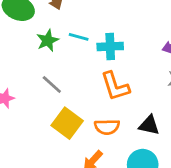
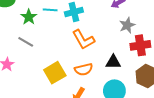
gray line: (52, 84) -> (26, 42), moved
yellow square: (67, 123) -> (55, 73), turned 35

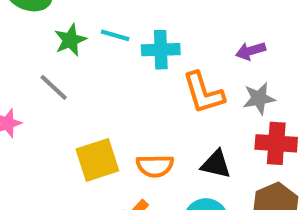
orange L-shape: (83, 39) -> (203, 93), moved

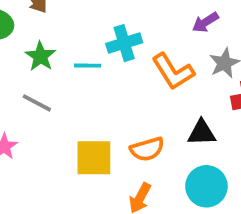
cyan line: (115, 35) -> (88, 66), moved
yellow square: (97, 160) -> (94, 158), turned 33

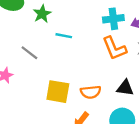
cyan cross: (124, 43) -> (113, 19), moved
green star: (40, 56) -> (42, 14), moved

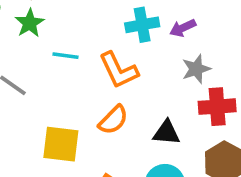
orange L-shape: (114, 48) -> (119, 70), moved
orange semicircle: (91, 92) -> (113, 120), moved, turned -36

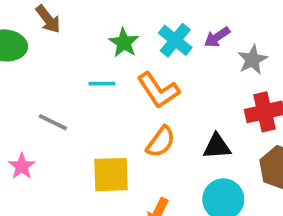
green star: (30, 23) -> (124, 43), moved
cyan cross: (142, 25) -> (175, 40), turned -32
gray star: (196, 69) -> (252, 60), moved

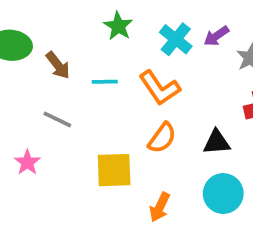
brown arrow: (48, 19) -> (58, 65), moved
green star: (124, 43) -> (118, 26), moved

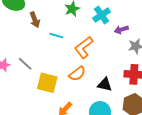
cyan cross: (176, 39) -> (102, 15), moved
orange L-shape: (160, 88) -> (84, 47), turned 70
gray line: (57, 119) -> (25, 64), moved

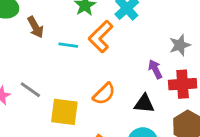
purple arrow: (121, 30) -> (155, 69), moved, turned 88
orange L-shape: (84, 47) -> (101, 37), moved

